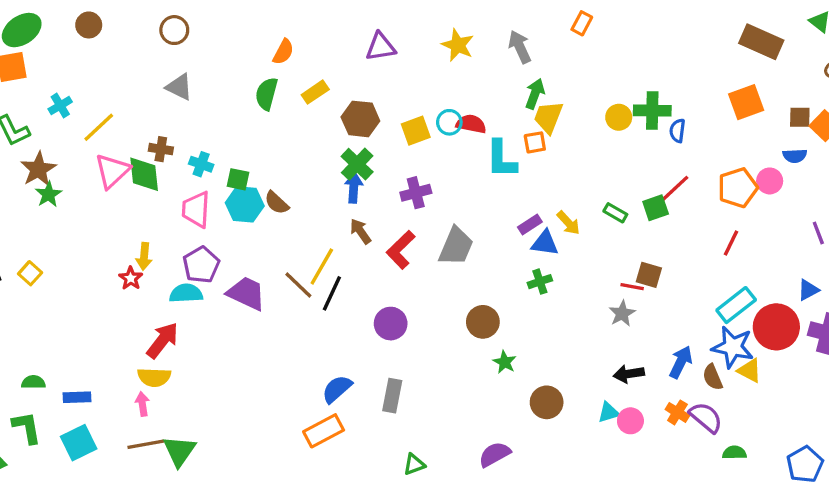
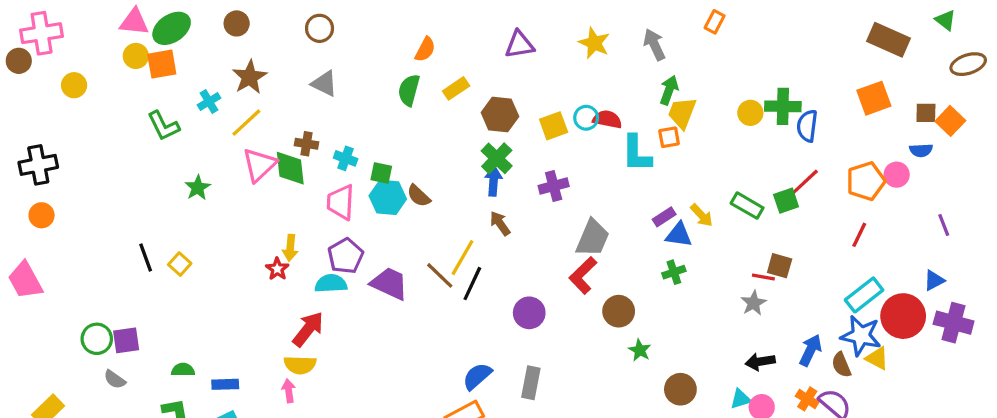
blue semicircle: (677, 131) -> (807, 126), size x1.4
brown star: (38, 169) -> (250, 77), moved
green rectangle: (615, 213) -> (747, 206), size x1.4
red L-shape: (401, 250) -> (583, 275), moved

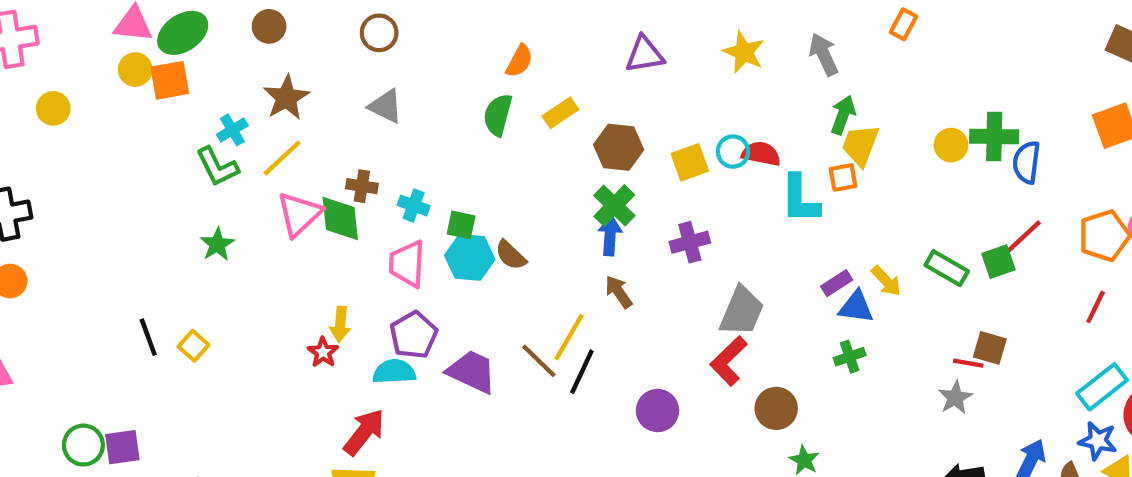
green L-shape: (163, 126) -> (217, 167), moved
blue star: (861, 336) -> (1098, 441), size x0.7

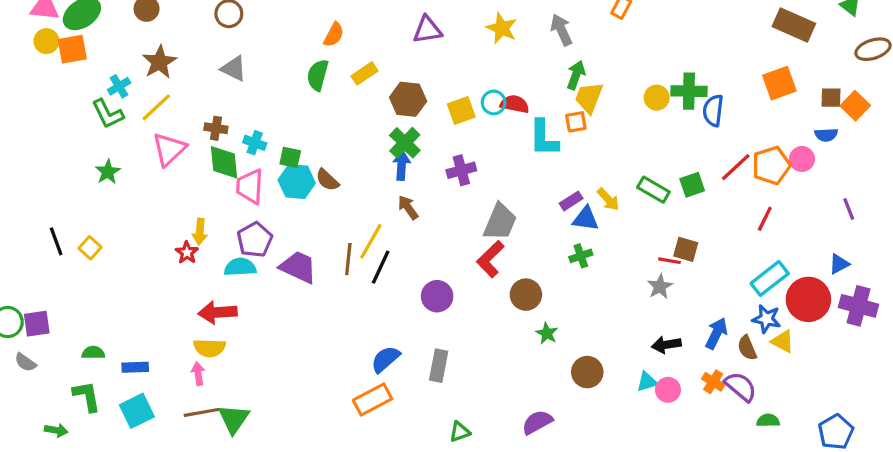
green diamond: (340, 218) -> (224, 162), moved
red line: (1022, 238) -> (736, 167), moved
brown line: (539, 361) -> (348, 259), turned 52
red arrow: (364, 432) -> (218, 312), turned -132

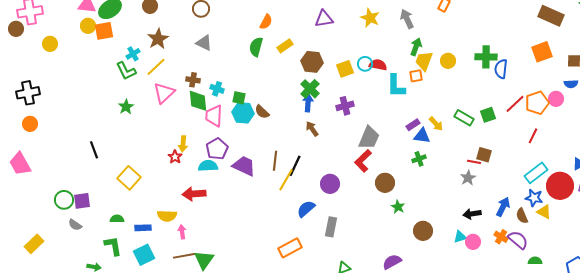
yellow circle: (657, 98) -> (448, 61), moved
yellow line: (371, 241) -> (286, 180), moved
yellow square: (90, 248) -> (129, 178), moved, size x1.6
yellow semicircle: (209, 348) -> (167, 216), moved
blue semicircle: (385, 359) -> (306, 209), moved

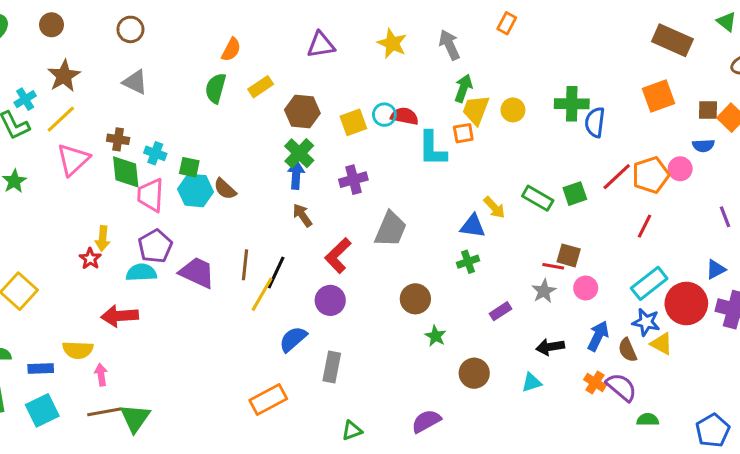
purple rectangle: (413, 125) -> (501, 311), moved
red L-shape: (363, 161) -> (338, 255), moved
pink circle: (473, 242) -> (586, 288), moved

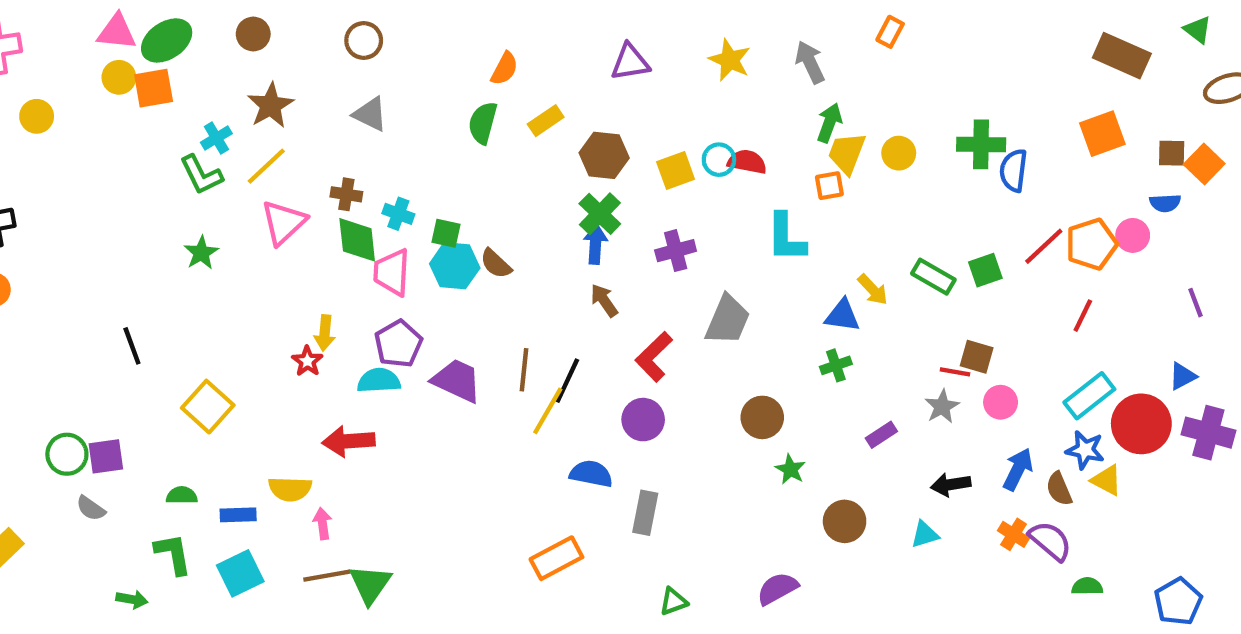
cyan L-shape: (432, 149) -> (786, 238), moved
blue semicircle: (293, 339) -> (591, 474), turned 52

